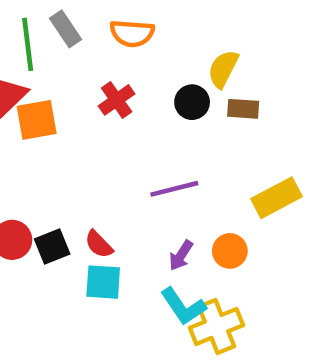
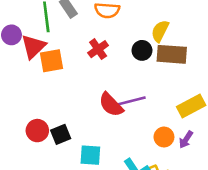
brown rectangle: (243, 109) -> (172, 54), size x1.6
red semicircle: (99, 244) -> (111, 105), moved, size x1.5
purple arrow: (181, 255) -> (186, 140), moved

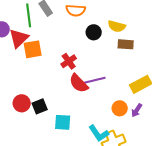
yellow semicircle: (160, 31) -> (117, 26), turned -102
red cross: (98, 49) -> (69, 61), moved
black circle: (142, 50) -> (94, 32), moved
brown rectangle: (172, 54) -> (126, 44), size x0.7

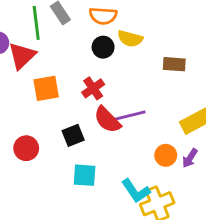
yellow semicircle: (117, 26) -> (130, 39), moved
black circle: (94, 32) -> (103, 47), moved
orange square: (33, 49) -> (46, 88), moved
black square: (40, 106) -> (73, 135), moved

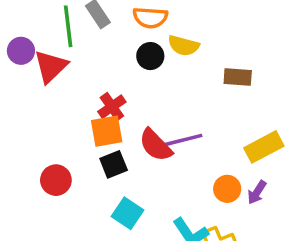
orange square: (46, 88) -> (107, 131), moved
red cross: (93, 88) -> (112, 107), moved
cyan square: (85, 175) -> (128, 213), turned 30

